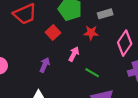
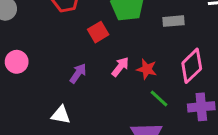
red star: (91, 33) -> (147, 69), moved
green line: (92, 73) -> (159, 99), moved

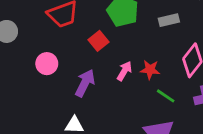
pink circle: (17, 62) -> (47, 64), moved
purple arrow: (78, 73) -> (85, 83), size x1.4

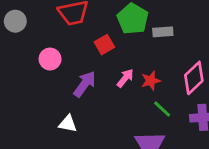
gray rectangle: (169, 20) -> (163, 32), moved
red star: (150, 70) -> (151, 81), turned -30

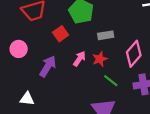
gray rectangle: (163, 32) -> (106, 35), moved
white triangle: (68, 124) -> (27, 99), moved

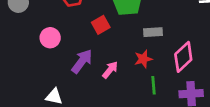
pink arrow: (79, 59) -> (110, 70), moved
green line: (111, 81) -> (154, 85), turned 42

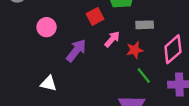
pink arrow: (110, 70) -> (112, 39), moved
green line: (154, 85) -> (144, 75), turned -36

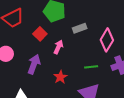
red star: (135, 50) -> (60, 77), moved
green line: (144, 75) -> (91, 67), turned -40

